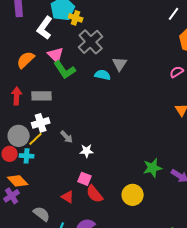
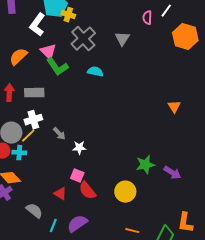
gray triangle: (120, 64) -> (122, 39), moved
pink semicircle: (177, 72) -> (147, 18), moved, turned -56

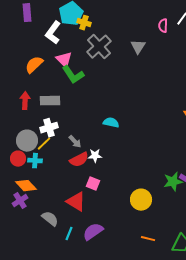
cyan semicircle: (95, 72) -> (111, 123), moved
green star: (145, 165) -> (173, 182), moved
red semicircle: (87, 191) -> (79, 160), moved, turned -78
red triangle: (60, 194) -> (76, 202), size x1.5

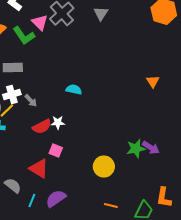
pink triangle: (64, 60) -> (40, 23), moved
green L-shape: (73, 75) -> (24, 36), moved
gray arrow: (75, 142) -> (31, 101), moved

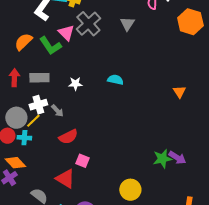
cyan semicircle: (74, 90) -> (115, 80), moved
white star: (58, 123) -> (75, 84), moved
yellow circle: (104, 167) -> (130, 190), moved

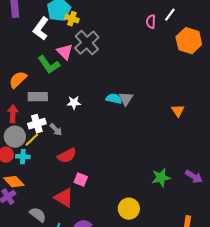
gray triangle: (127, 24) -> (126, 99), moved
orange semicircle: (23, 42) -> (18, 80), moved
red arrow: (14, 78) -> (13, 114), moved
purple arrow: (177, 158) -> (194, 177), moved

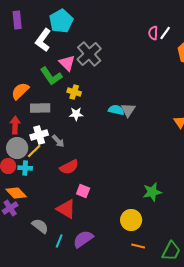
white line: (170, 15) -> (165, 33), moved
yellow cross: (72, 19) -> (74, 92), moved
green star: (161, 178) -> (152, 192), moved

